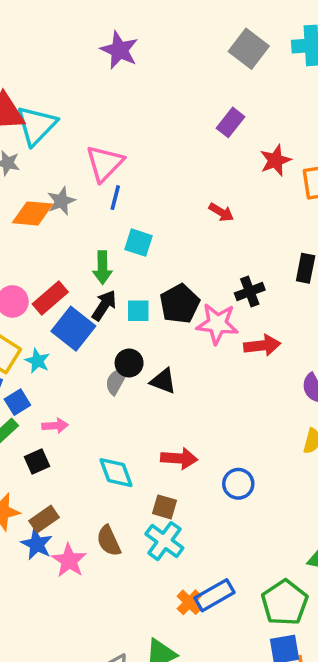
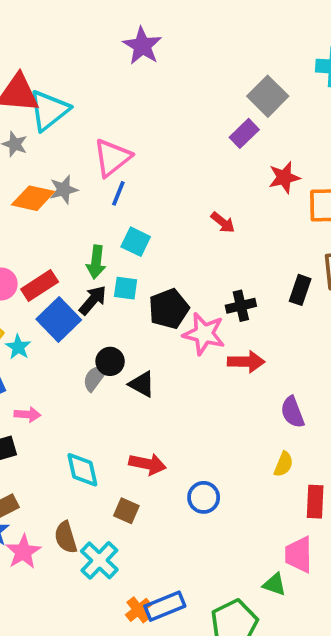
gray square: (249, 49) -> (268, 96), moved
cyan square: (138, 311) -> (126, 288), moved
cyan cross: (164, 541) -> (99, 560), moved

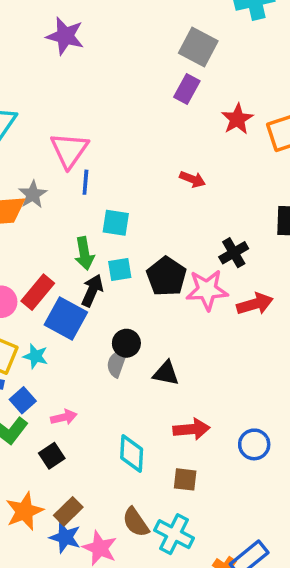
black triangle: (142, 384) -> (166, 373), moved
cyan diamond: (82, 470) -> (132, 454), turned 33

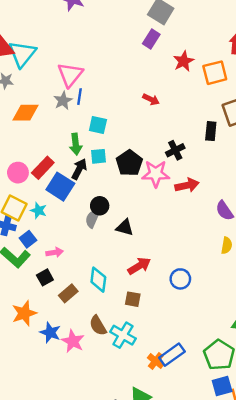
gray star: (33, 194) -> (63, 101), moved
red arrow: (192, 429) -> (139, 266), turned -30
brown rectangle: (68, 511) -> (68, 293), moved

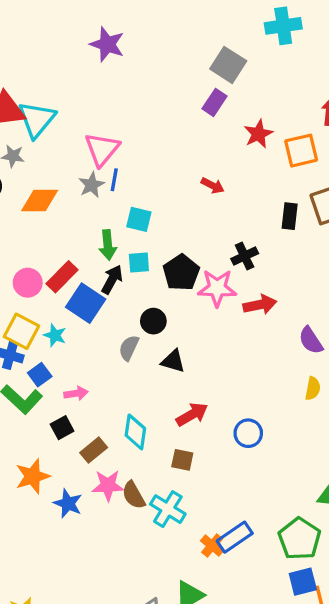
black rectangle: (211, 131) -> (290, 216), moved
black circle: (100, 206) -> (153, 321), moved
pink star: (73, 341) -> (108, 485), moved, turned -30

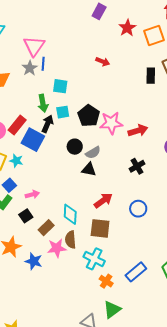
black cross: (245, 256) -> (137, 166), moved
gray semicircle: (129, 348) -> (93, 153), moved, turned -140
brown square: (182, 460) -> (100, 228), size x1.5
brown semicircle: (134, 495) -> (71, 240), moved, turned 30
orange cross: (212, 545) -> (106, 281), moved

